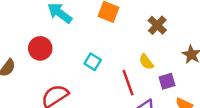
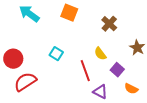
red circle: (40, 48) -> (13, 59), moved
purple square: (167, 81) -> (117, 70), turned -32

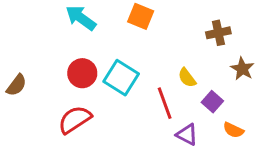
brown cross: (109, 24) -> (218, 33), moved, turned 35
cyan square: (56, 54) -> (121, 78), size x1.6
red circle: (13, 59) -> (82, 73), moved

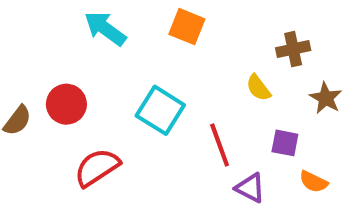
red circle: (82, 73) -> (66, 104), moved
yellow semicircle: (187, 78) -> (258, 88), moved
purple square: (212, 102) -> (285, 143), turned -30

